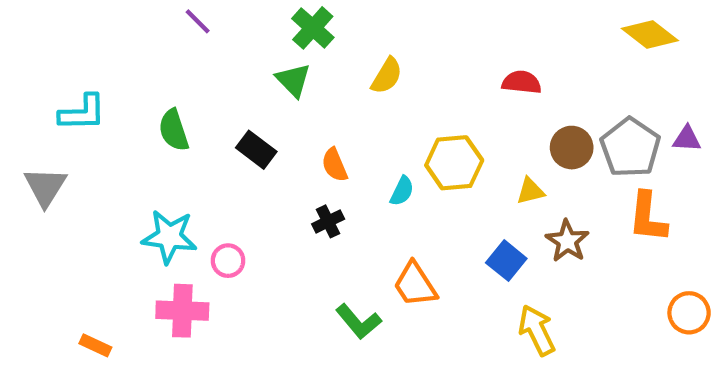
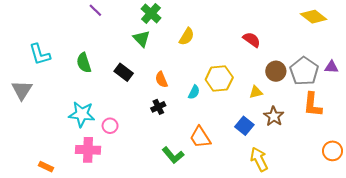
red semicircle: (522, 82) -> (252, 40), turned 30
cyan L-shape: (82, 113) -> (40, 54), turned 75

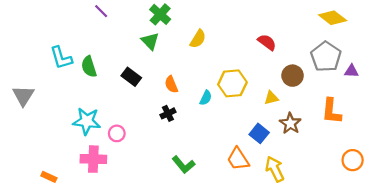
cyan L-shape: (40, 54) -> (61, 58), moved
gray pentagon: (304, 71) -> (326, 57), moved
orange trapezoid: (200, 137) -> (238, 159), moved

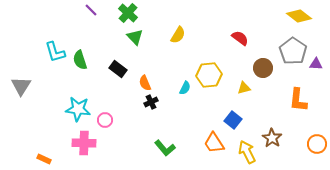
green cross: (160, 14) -> (128, 13), moved
orange semicircle: (171, 84) -> (145, 83), moved
brown star: (290, 123) -> (272, 138), moved

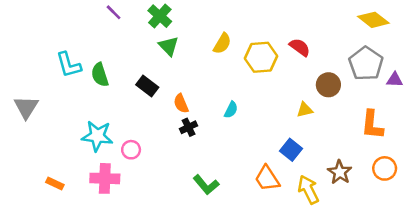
yellow hexagon: (209, 75) -> (261, 57), moved
orange circle: (317, 144) -> (385, 168), moved
orange rectangle: (44, 159) -> (55, 183), moved

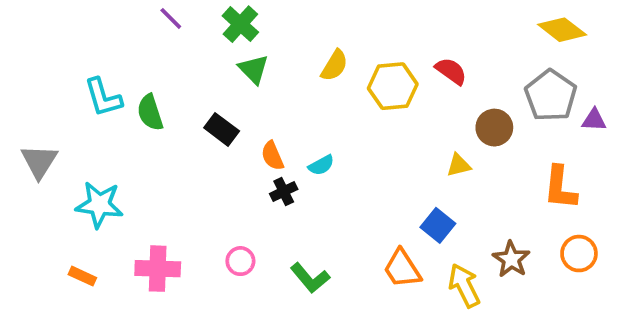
cyan semicircle: (231, 110) -> (321, 165), moved, turned 35
cyan star: (97, 136) -> (99, 205), moved
pink circle: (131, 150) -> (240, 261), moved

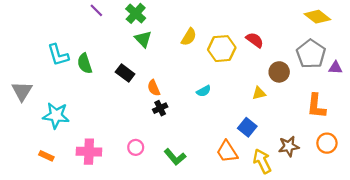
cyan semicircle: (321, 165) -> (204, 91), moved
brown star: (511, 259) -> (289, 146), turned 30

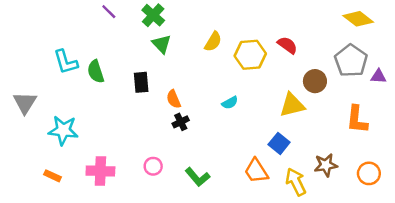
black rectangle: (125, 73) -> (141, 82), turned 48
yellow triangle: (259, 93) -> (292, 105), size x1.6
orange circle: (327, 143) -> (369, 173), moved

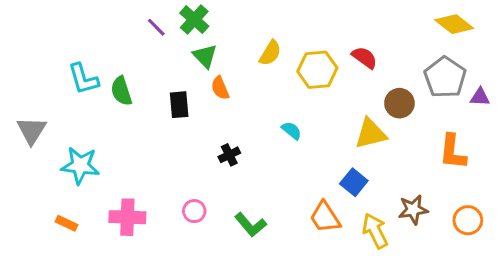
purple line: (109, 12) -> (156, 27), moved
orange semicircle: (174, 99) -> (220, 88), moved
cyan semicircle: (230, 103) -> (292, 131), turned -112

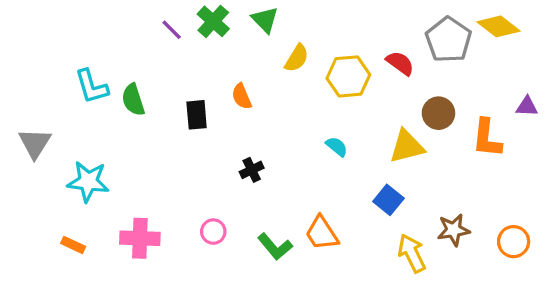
green triangle: (205, 56) -> (265, 20), moved
gray pentagon: (445, 77) -> (448, 40), moved
cyan semicircle: (292, 131) -> (337, 147), moved
orange L-shape: (453, 152) -> (487, 138), moved
orange trapezoid: (325, 217) -> (322, 233), moved

